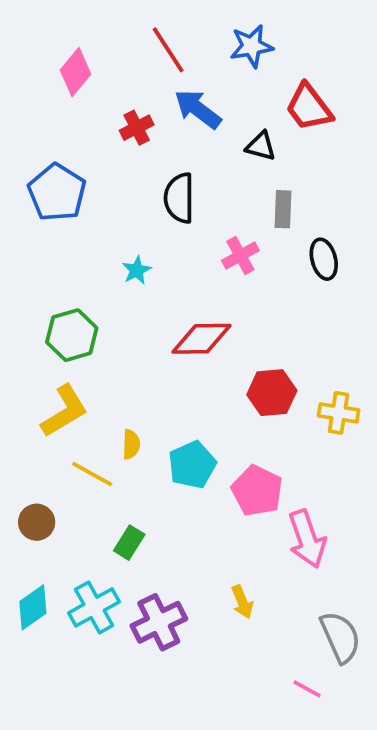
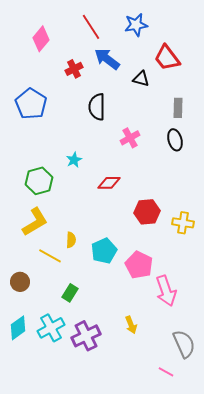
gray rectangle: (283, 209) -> (178, 108), moved
cyan star: (137, 270) -> (74, 160), moved
red diamond: (201, 339) -> (109, 183), size x0.7

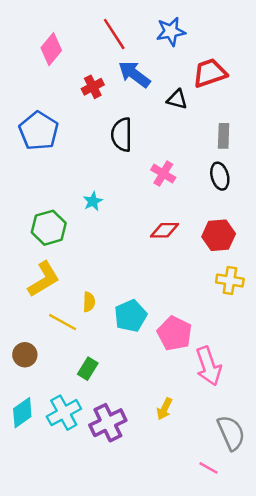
red trapezoid: (167, 58) -> (210, 73), turned 108
pink cross: (130, 138) -> (163, 174), turned -30
red diamond: (109, 183) -> (164, 230), moved
red hexagon: (147, 212) -> (219, 235), moved
yellow arrow: (131, 325) -> (164, 409), turned 48

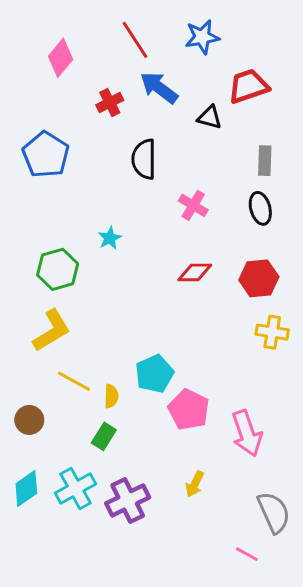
yellow semicircle: (89, 302) -> (111, 396), moved
pink pentagon: (175, 333) -> (189, 410), moved

